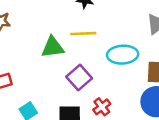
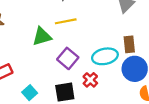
cyan ellipse: (123, 55) -> (105, 56), moved

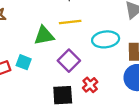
cyan ellipse: (105, 56) -> (106, 39), moved
cyan square: (30, 93) -> (24, 62), moved, turned -32

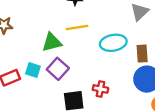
purple square: (69, 61) -> (58, 69), moved
red cross: (90, 85) -> (100, 89), turned -35

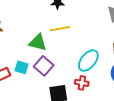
green triangle: (52, 42) -> (38, 42), turned 30
cyan ellipse: (113, 43) -> (88, 61), moved, turned -40

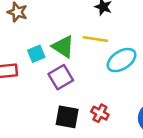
cyan ellipse: (88, 61) -> (122, 60), moved
cyan square: (22, 67) -> (36, 54), moved, turned 32

